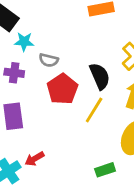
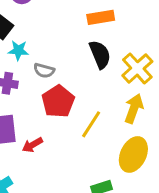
black semicircle: (100, 76) -> (100, 54), moved
red arrow: (35, 159) -> (32, 145), moved

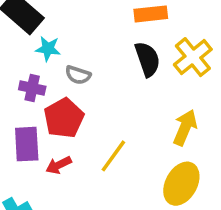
yellow cross: (137, 68) -> (193, 57), moved
red pentagon: (58, 101) -> (64, 118), moved
yellow line: (91, 124) -> (113, 156), moved

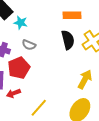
cyan star: (48, 49) -> (21, 23), moved
yellow line: (113, 156) -> (39, 108), moved

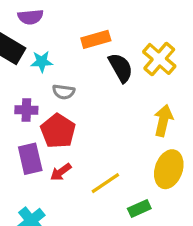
orange rectangle: (72, 15) -> (96, 39), moved
yellow line: (39, 108) -> (105, 183), turned 30

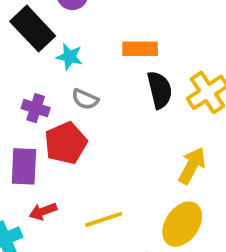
red arrow: (61, 172) -> (43, 211), moved

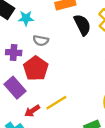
purple rectangle: (24, 166) -> (15, 88), turned -30
yellow line: (104, 219) -> (56, 103), moved

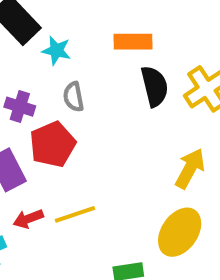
gray semicircle: (41, 41) -> (73, 97), turned 56

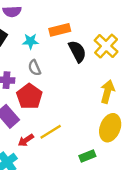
cyan star: (56, 51) -> (30, 41), moved

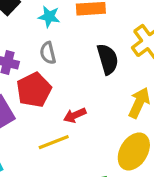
black semicircle: (77, 51) -> (108, 59), moved
red arrow: (26, 140) -> (75, 115), moved

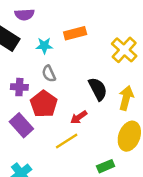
black semicircle: (108, 59) -> (98, 89), moved

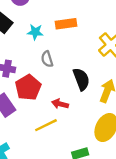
gray semicircle: (49, 74) -> (47, 59), moved
red arrow: (79, 117) -> (60, 104), turned 42

